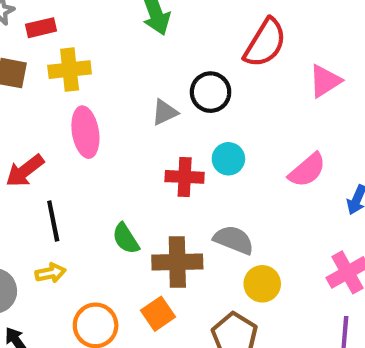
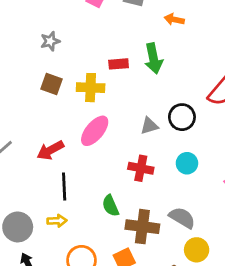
red rectangle: (41, 28) -> (119, 64), moved
pink ellipse: (85, 132) -> (95, 131), turned 40
red cross: (185, 177) -> (141, 168), moved

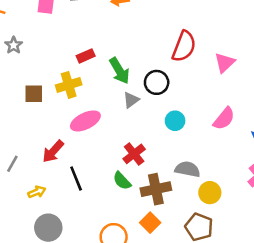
gray star: (50, 41) -> (14, 45), moved
green arrow: (154, 58) -> (119, 71), moved
pink ellipse: (95, 131) -> (85, 121), turned 44
red cross: (141, 168) -> (134, 154), moved, turned -30
yellow arrow: (57, 221) -> (37, 192), moved

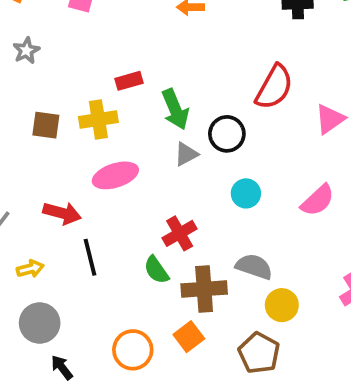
red arrow: (53, 151) -> (62, 213), turned -125

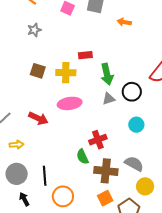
black line: (90, 257) -> (45, 176), moved
orange square: (189, 337) -> (105, 198), moved

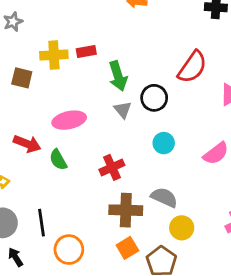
yellow cross: (66, 73) -> (54, 55), moved
gray triangle: (109, 99) -> (123, 110), turned -48
green semicircle: (83, 157) -> (58, 160), moved

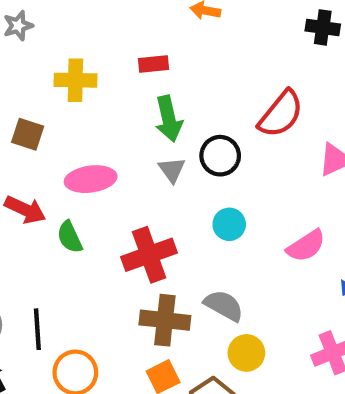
red rectangle: (86, 52) -> (153, 64), moved
brown square: (22, 78) -> (28, 134), moved
red cross: (112, 167) -> (149, 255), size x1.4

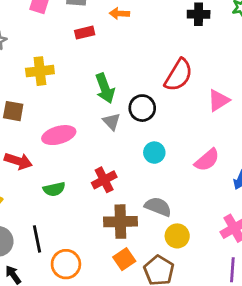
red rectangle: (153, 64) -> (85, 33), moved
green semicircle: (70, 237) -> (54, 189), moved, turned -70
red cross: (149, 255) -> (104, 180), size x0.7

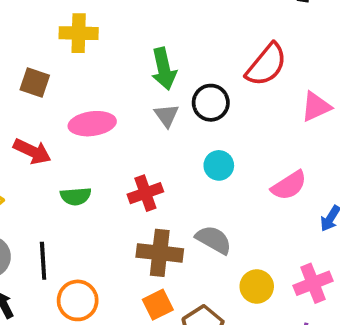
yellow circle: (177, 236) -> (257, 286), moved

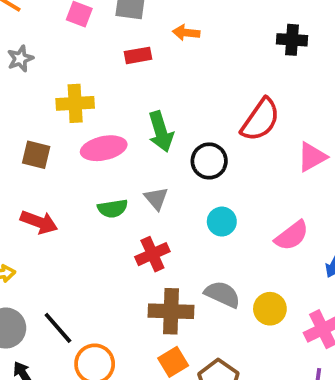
gray triangle: (167, 115) -> (156, 198), moved
pink ellipse: (92, 124) -> (104, 148), moved
green semicircle: (76, 196) -> (113, 208), moved
black line: (43, 261) -> (58, 328), turned -33
yellow circle: (257, 286) -> (270, 309), moved

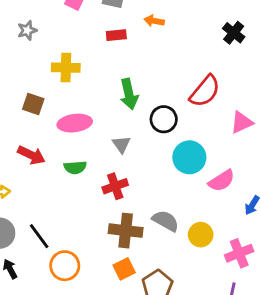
black cross: (292, 40) -> (234, 33), turned 30
pink ellipse: (104, 148) -> (75, 123), moved
green semicircle: (113, 208) -> (75, 167), moved
cyan circle: (222, 222) -> (189, 157), moved, size x1.5

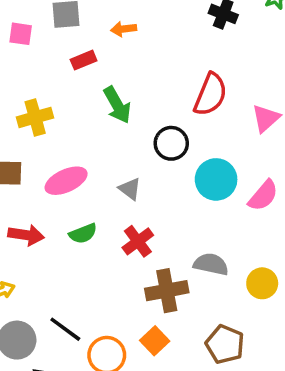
green arrow: (129, 94) -> (117, 105), moved
yellow circle: (201, 235) -> (262, 283), moved
orange square: (124, 269) -> (155, 341), moved

